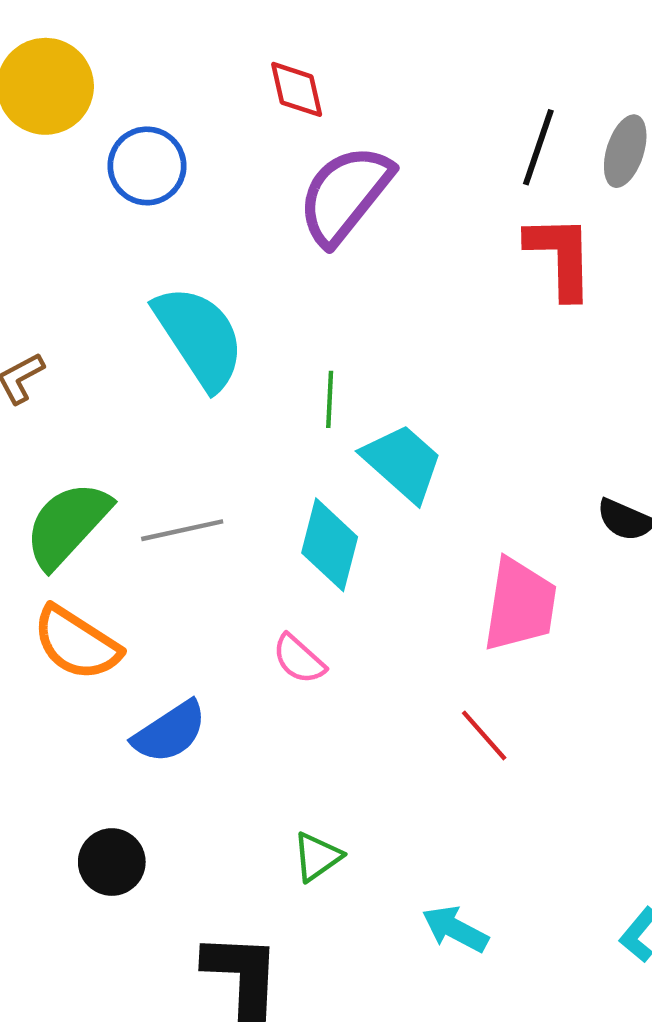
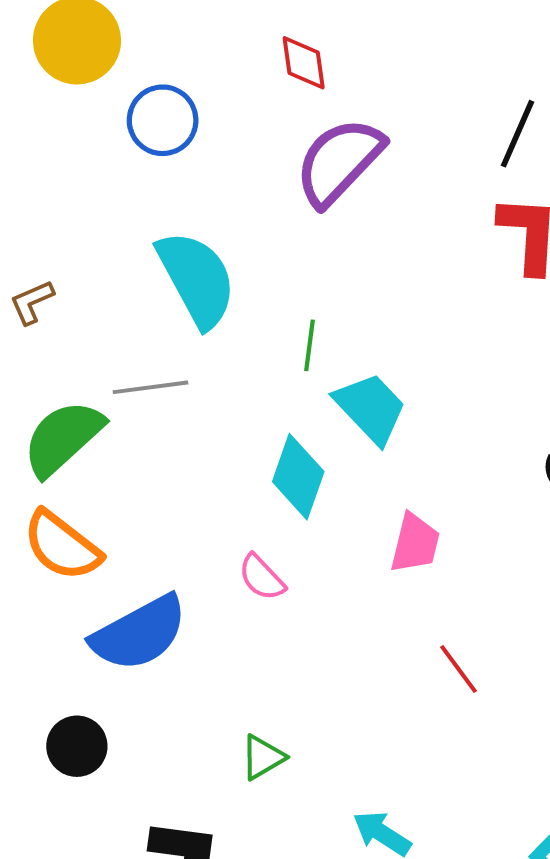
gray line: (182, 530) -> (150, 387), moved
pink trapezoid: (520, 605) -> (415, 543), moved, size x0.7
blue semicircle: (170, 732) -> (139, 633), size x1.4
red line: (484, 735) -> (459, 669), moved

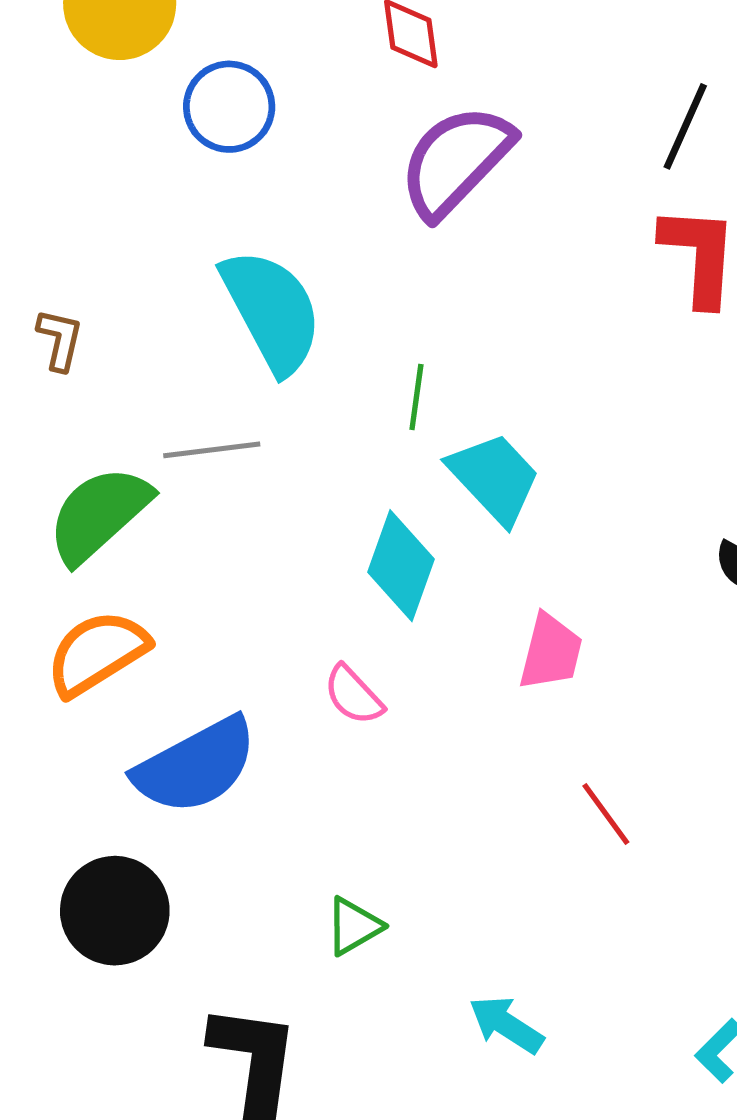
brown L-shape: (32, 302) -> (60, 340), turned 126
orange semicircle: (62, 546) -> (97, 653), turned 110
black circle: (77, 746) -> (115, 911), size x1.4

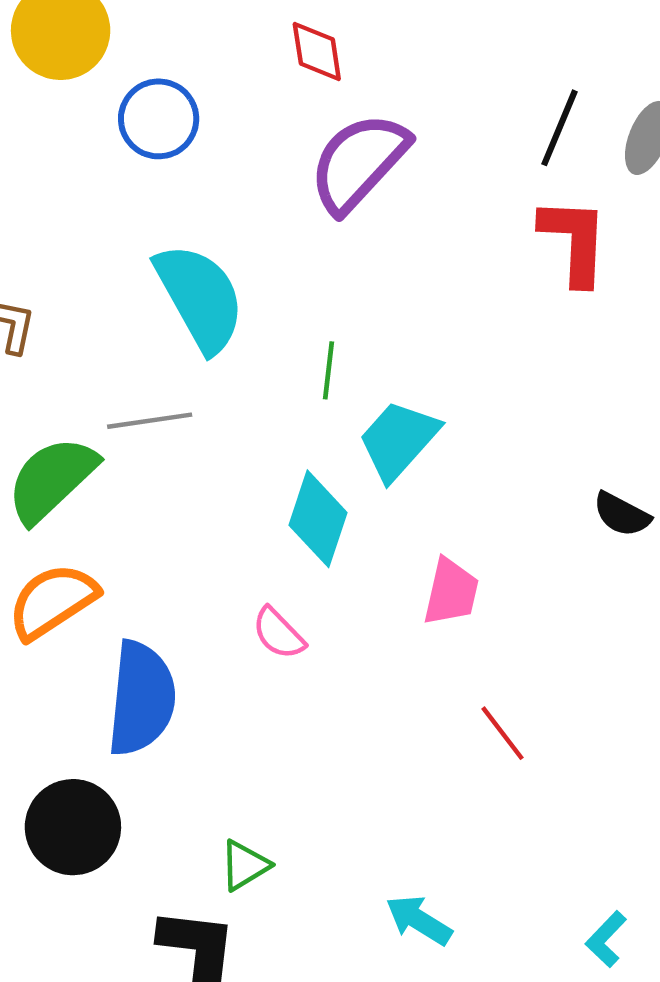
cyan trapezoid: (494, 478) -> (398, 440), turned -94
blue semicircle: (196, 766) -> (141, 698), turned -55
green triangle: (354, 926) -> (245, 865), moved

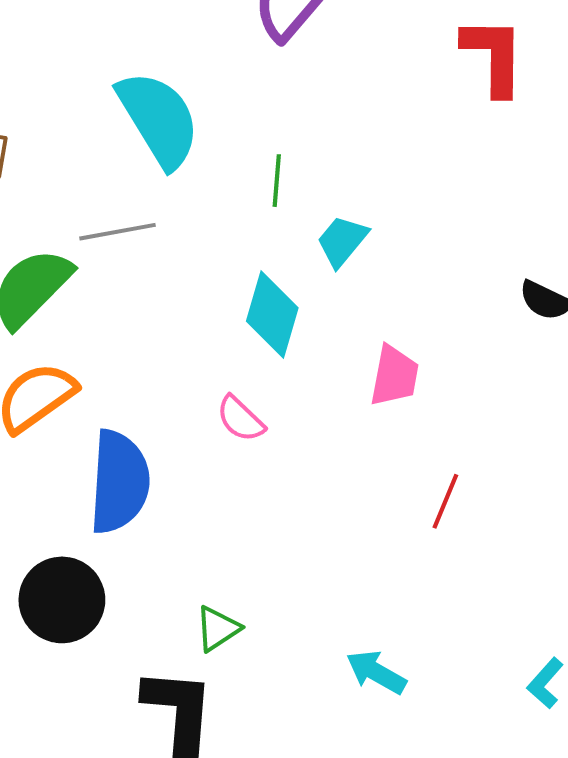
cyan trapezoid: (398, 440) -> (342, 241), size x0.7
red line: (503, 733) -> (445, 501), turned 62

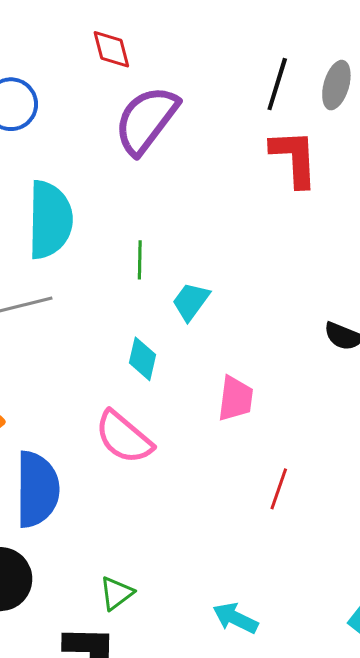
cyan semicircle: (159, 119) -> (50, 220), turned 36
cyan diamond: (272, 314) -> (143, 359), size x0.7
pink semicircle: (241, 419) -> (124, 437), size x1.6

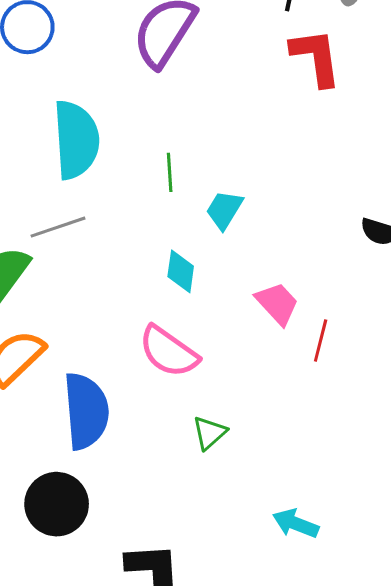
pink trapezoid: (235, 399) -> (277, 303), turned -45
red line: (279, 489) -> (321, 341), moved
green triangle: (116, 593) -> (210, 433), moved

